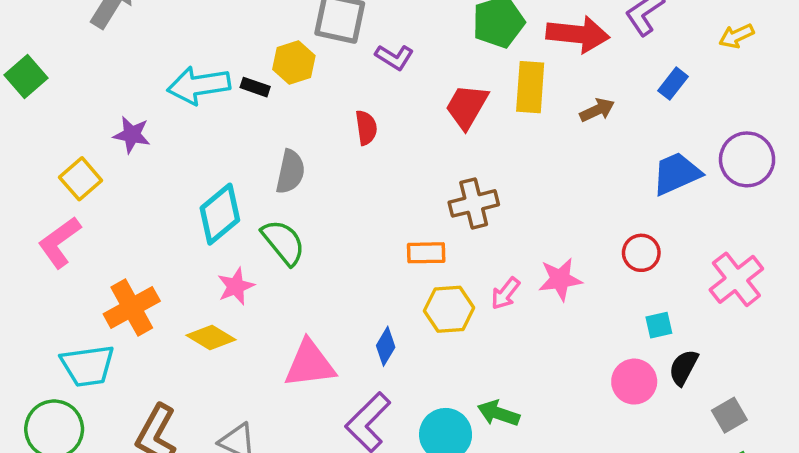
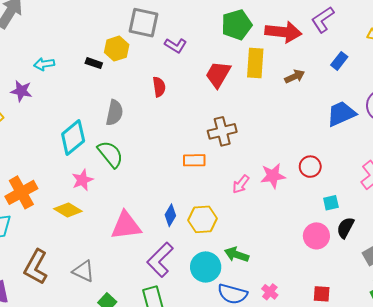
cyan arrow: (199, 85) -> (44, 64), moved, size x0.6
red circle: (641, 253) -> (310, 167), moved
yellow hexagon: (449, 309) -> (203, 219), moved

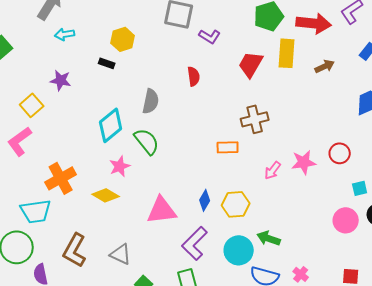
yellow hexagon: (117, 49) -> (123, 39), moved
black rectangle: (94, 63) -> (107, 63), moved
cyan arrow: (44, 64) -> (65, 34), moved

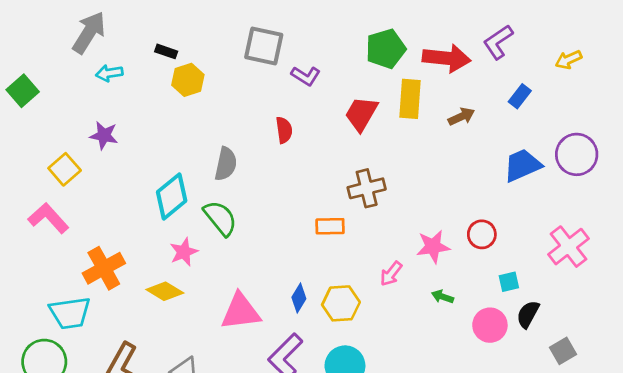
black rectangle: (107, 63) -> (166, 51), moved
pink L-shape: (20, 141) -> (48, 218), turned 84
pink arrow: (273, 170) -> (391, 274), moved
green arrow: (269, 238) -> (443, 297), moved, size x0.7

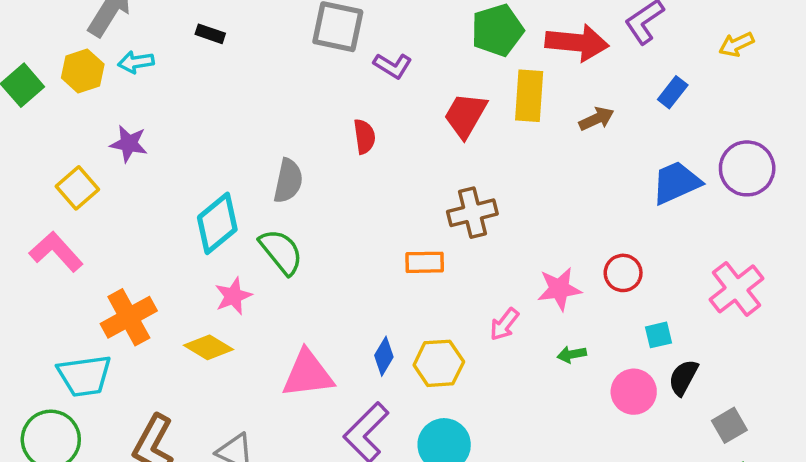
yellow hexagon: (188, 80) -> (83, 71), moved
green arrow: (443, 297) -> (572, 354), turned -30

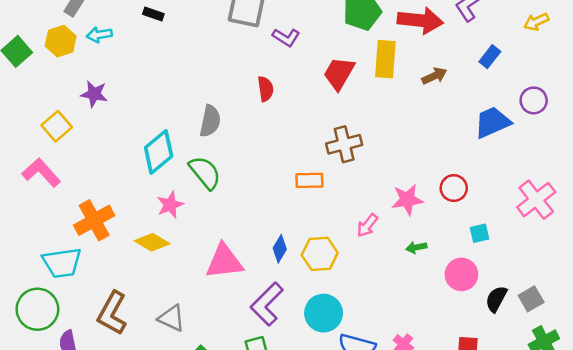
purple circle: (747, 168) -> (534, 100), moved, size x0.7
black semicircle: (683, 377) -> (496, 299), moved

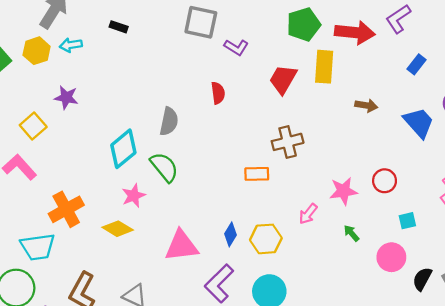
brown arrow: (434, 76) -> (366, 105), moved, turned 35
blue trapezoid: (492, 122) -> (419, 123), turned 72
green arrow: (416, 247) -> (351, 233), turned 60

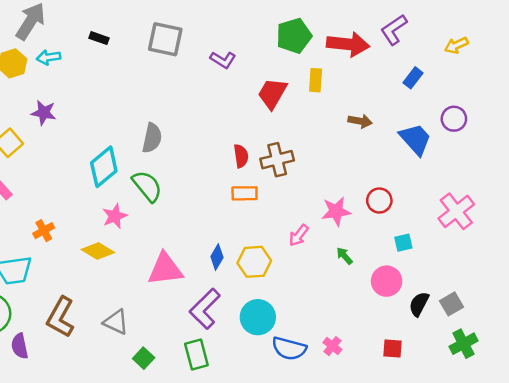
gray square: (201, 22) -> (165, 39), moved
yellow rectangle: (324, 67) -> (316, 80), size x0.7
red semicircle: (218, 93) -> (241, 156), moved
orange cross: (66, 209) -> (44, 231), size x0.6

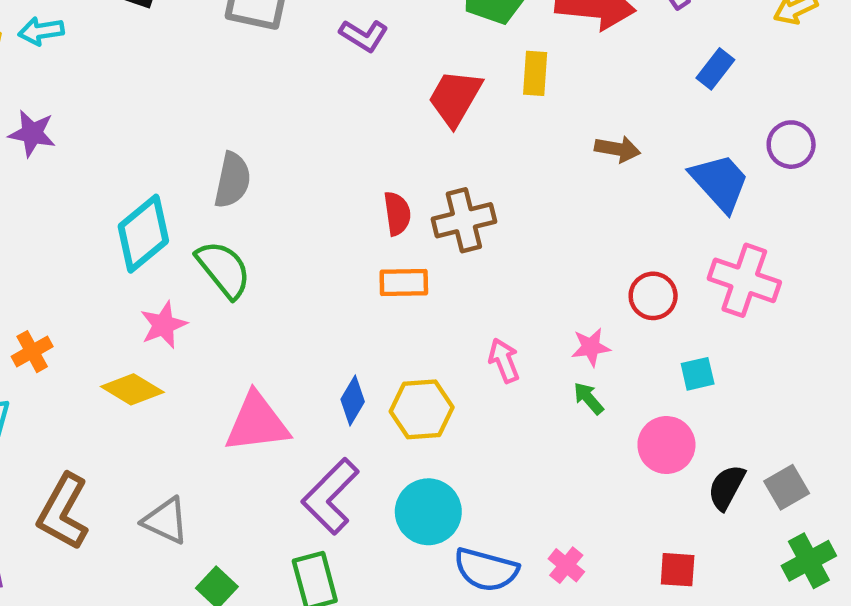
pink star: (336, 211) -> (591, 347), moved, size x0.7
pink cross: (456, 211) -> (744, 280), moved, turned -33
pink arrow: (299, 235) -> (504, 360), turned 120

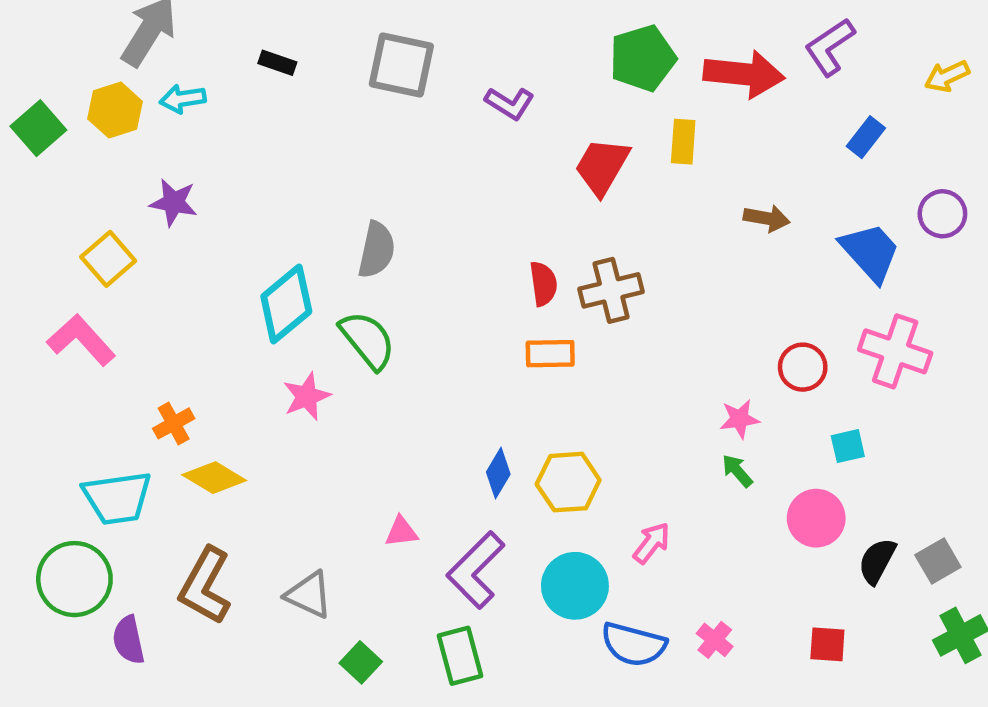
pink arrow: (504, 360) -> (652, 543), moved, turned 60
yellow diamond: (132, 389) -> (214, 478), moved
pink triangle: (257, 423) -> (401, 532), moved, size x0.5

